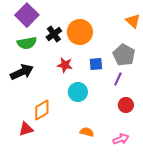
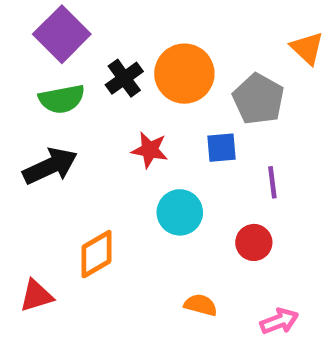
gray pentagon: (124, 55) -> (258, 99), moved
purple line: (118, 79) -> (272, 182), turned -32
red circle: (126, 105) -> (254, 242), moved
red triangle: (26, 129) -> (36, 296), moved

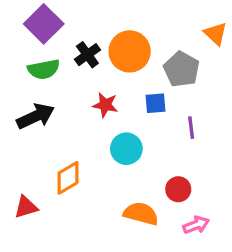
red circle: (254, 242) -> (178, 189), moved
orange semicircle: (201, 305) -> (141, 214), size x1.5

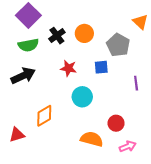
orange circle: (130, 51) -> (84, 33), size x0.7
purple line: (191, 128) -> (136, 83), moved

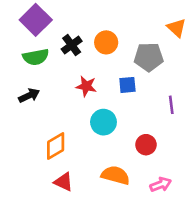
gray pentagon: (118, 45) -> (149, 57), turned -30
black arrow: (23, 76) -> (29, 96), size x0.7
red circle: (116, 123) -> (146, 145), moved
red triangle: (17, 135) -> (64, 182), moved, turned 42

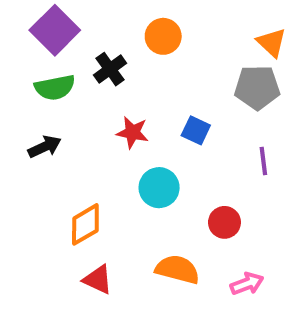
orange circle: (106, 42) -> (163, 36), moved
gray pentagon: (149, 57) -> (257, 87), moved
blue square: (127, 85) -> (196, 130), turned 30

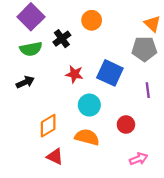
blue square: (196, 130) -> (110, 73), size x1.6
orange semicircle: (177, 269) -> (87, 137), moved

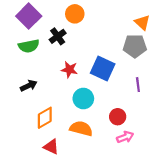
orange circle: (92, 20) -> (75, 14), moved
black arrow: (25, 82) -> (29, 86), moved
pink arrow: (139, 159) -> (125, 137), moved

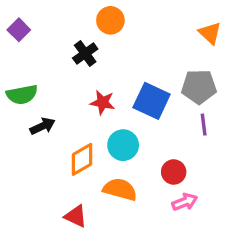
purple square: (29, 16) -> (19, 30), moved, size x0.6
green semicircle: (29, 46) -> (22, 95), moved
gray pentagon: (135, 46) -> (199, 87), moved
orange diamond: (45, 118) -> (82, 159), moved

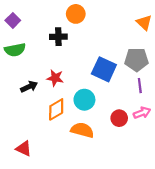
black cross: (85, 53) -> (58, 37), turned 35
green semicircle: (22, 95) -> (15, 50), moved
red star: (103, 102) -> (55, 78), moved
pink arrow: (185, 202) -> (142, 113), moved
red triangle: (76, 216) -> (24, 149), moved

